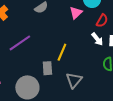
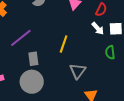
gray rectangle: (47, 68) -> (33, 59), moved

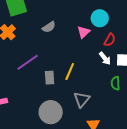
gray rectangle: (33, 59) -> (50, 78), moved
gray circle: (32, 82) -> (51, 112), moved

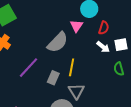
gray semicircle: (49, 27) -> (58, 42), moved, size x1.6
gray rectangle: (50, 78) -> (53, 78), turned 40
gray triangle: (82, 100) -> (76, 91), moved

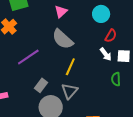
pink triangle: (76, 26) -> (61, 12), moved
gray semicircle: (58, 42) -> (63, 39), turned 75
gray rectangle: (53, 78) -> (41, 85), moved

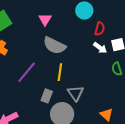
yellow line: (70, 67) -> (60, 72), moved

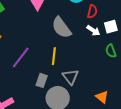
gray semicircle: (54, 46) -> (61, 28), moved, turned 30

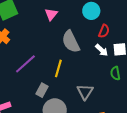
gray triangle: (70, 77) -> (85, 92), moved

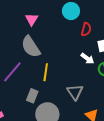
gray semicircle: (71, 42) -> (31, 47), moved
white arrow: (102, 50) -> (87, 58), moved

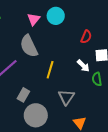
cyan circle: (71, 11) -> (56, 16), moved
yellow line: (46, 72) -> (50, 70), moved

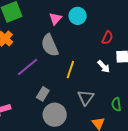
green semicircle: (97, 79) -> (116, 104), moved

